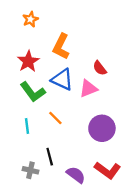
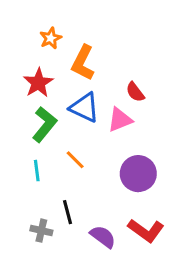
orange star: (30, 19) -> (51, 38), moved
green L-shape: (33, 92) -> (44, 124), turned -105

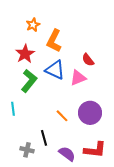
orange line: (75, 160) -> (62, 116), moved
cyan line: (37, 171) -> (13, 109), moved
red L-shape: (146, 231) -> (95, 150), turned -30

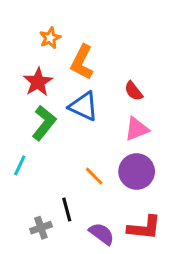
pink triangle: (78, 78) -> (137, 129), moved
cyan line: (13, 109) -> (20, 165), turned 32
gray cross: (27, 150) -> (41, 228), turned -32

